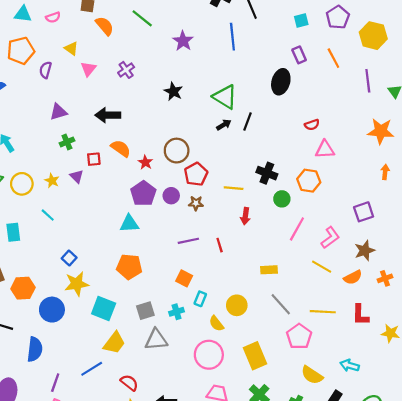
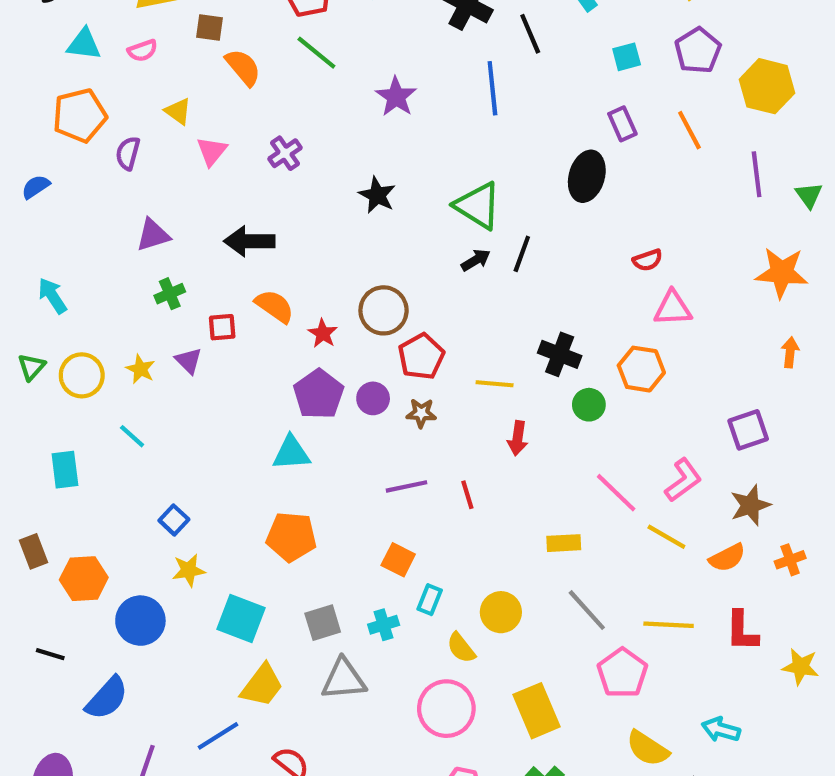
pink line: (297, 229) -> (616, 493), moved, turned -75
yellow star: (77, 284) -> (189, 570), size x0.7
blue semicircle: (35, 349) -> (107, 698), turned 35

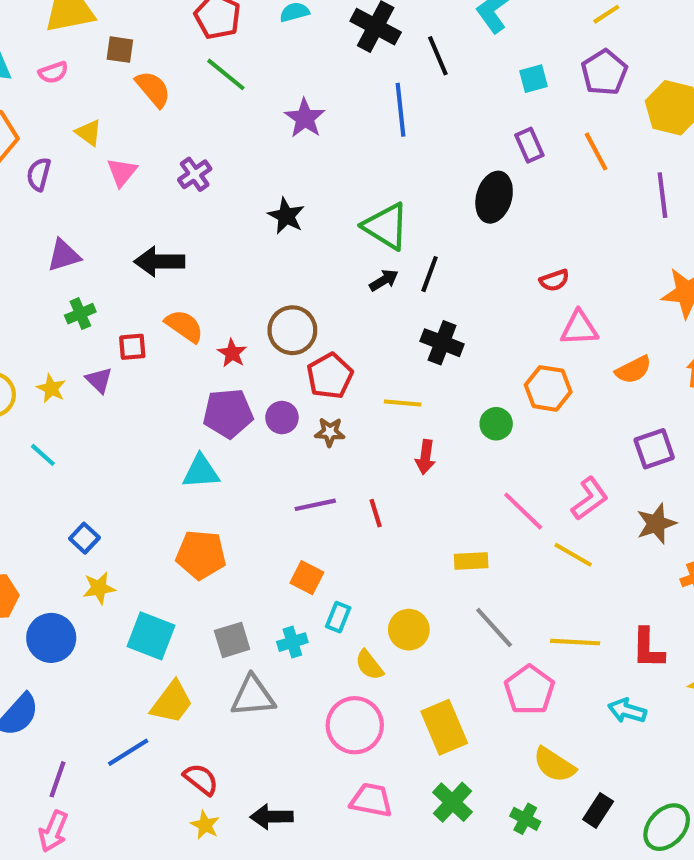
black cross: (560, 354) -> (442, 343), moved
purple pentagon: (319, 394) -> (228, 413), turned 30
orange semicircle: (727, 558) -> (633, 370), moved
cyan arrow: (721, 730) -> (627, 711), moved

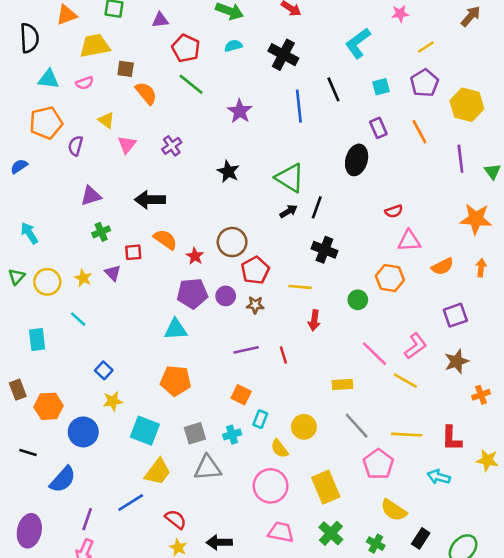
black line: (438, 56) -> (333, 89), moved

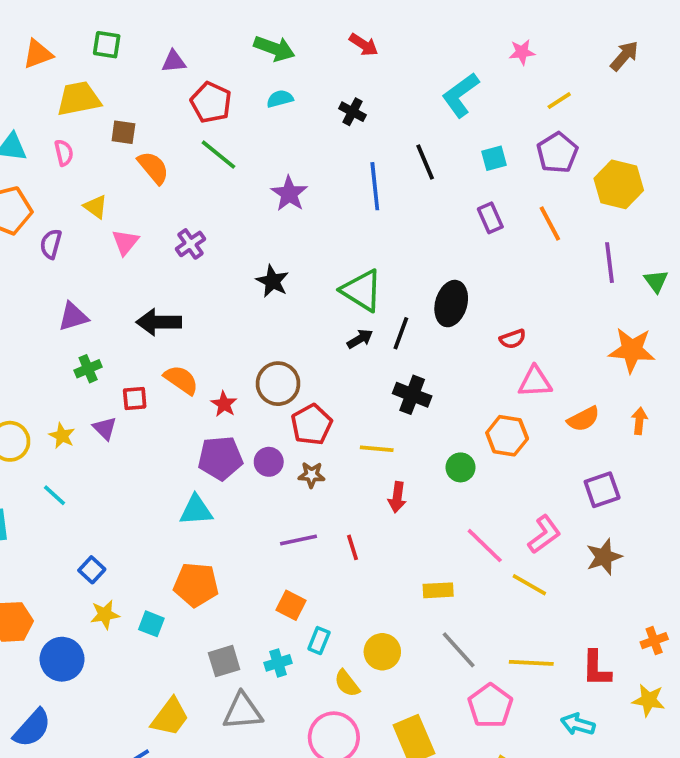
black cross: (283, 55) -> (352, 112), size x0.6
pink semicircle: (84, 83) -> (64, 153), turned -84
black ellipse: (357, 160) -> (451, 304), moved
orange cross: (481, 395) -> (654, 641), moved
cyan square: (145, 431) -> (151, 624), moved, size x0.6

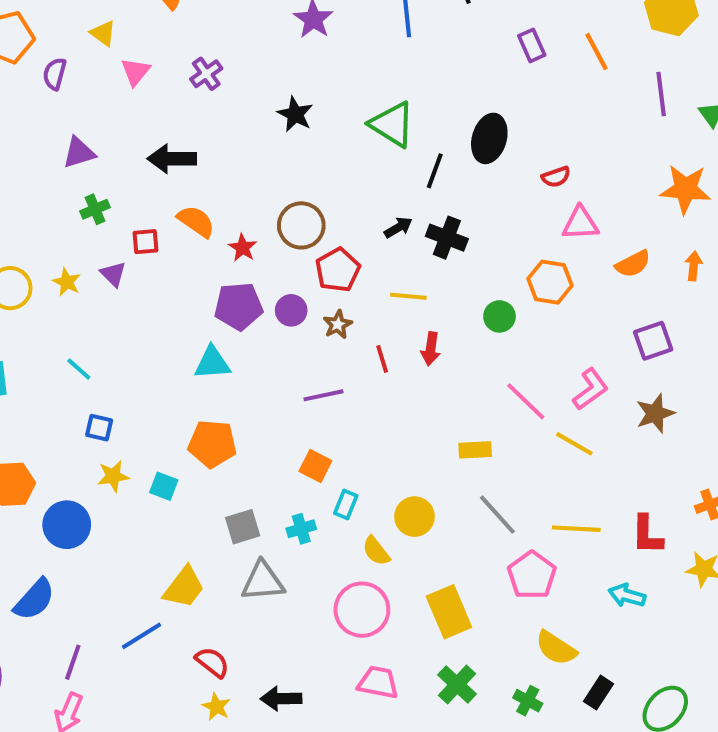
black arrow: (360, 339) -> (398, 227), moved
brown star: (312, 475) -> (338, 325), turned -30
cyan line: (55, 495) -> (79, 369), moved
red line: (352, 547) -> (382, 359), moved
blue square: (92, 570) -> (99, 428), turned -30

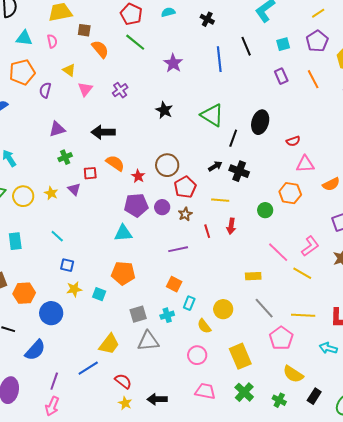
pink circle: (362, 610) -> (197, 355), size x0.7

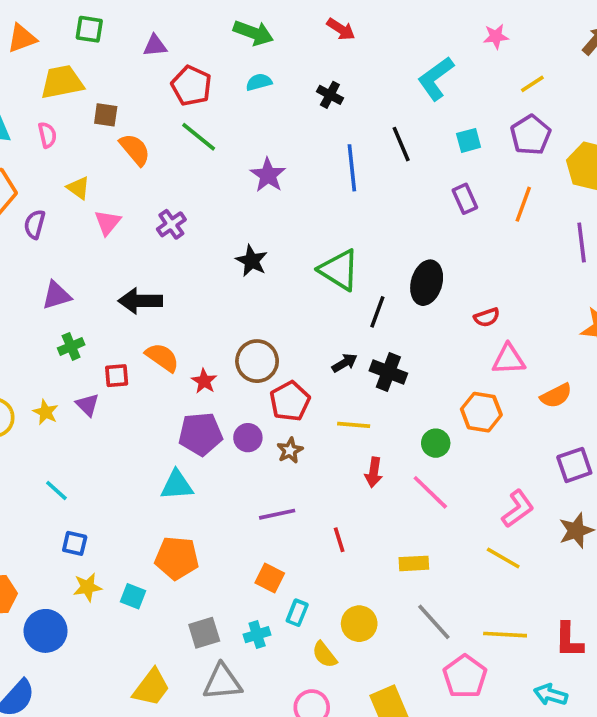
orange line: (313, 79) -> (523, 204), turned 48
red line: (207, 231) -> (339, 540), moved
pink line: (278, 252) -> (430, 492), moved

